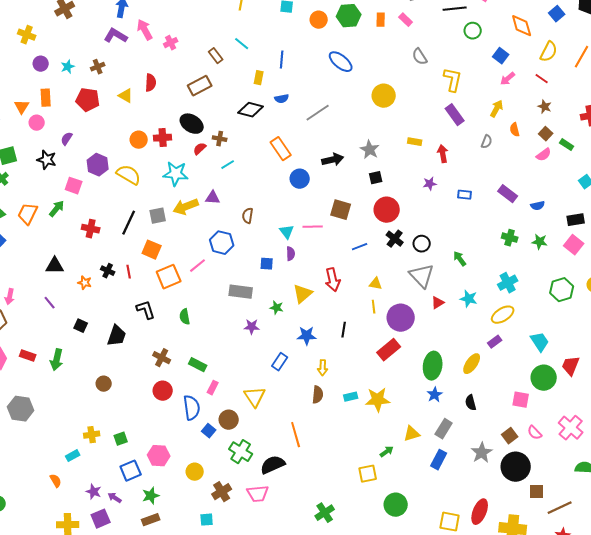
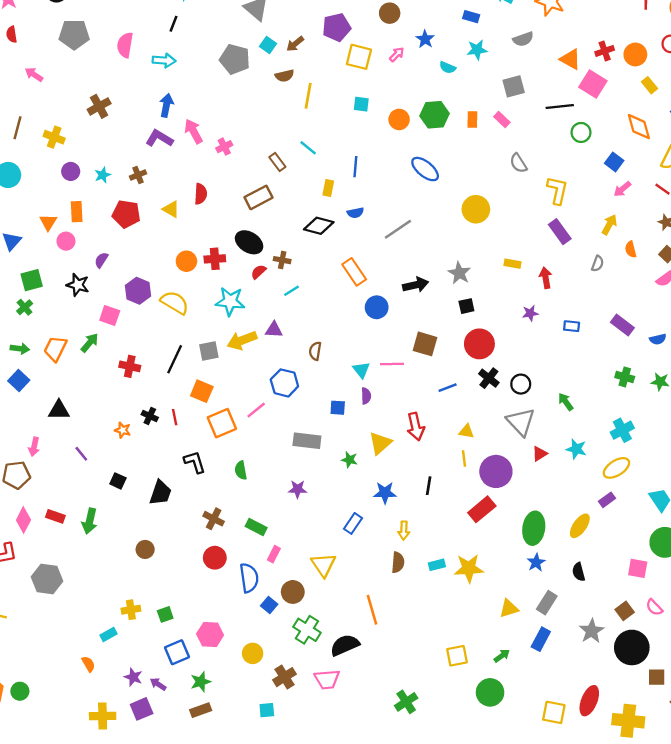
black triangle: (55, 266) -> (59, 410), moved
purple star: (252, 327) -> (297, 489), moved
green arrow: (387, 452) -> (502, 656), moved

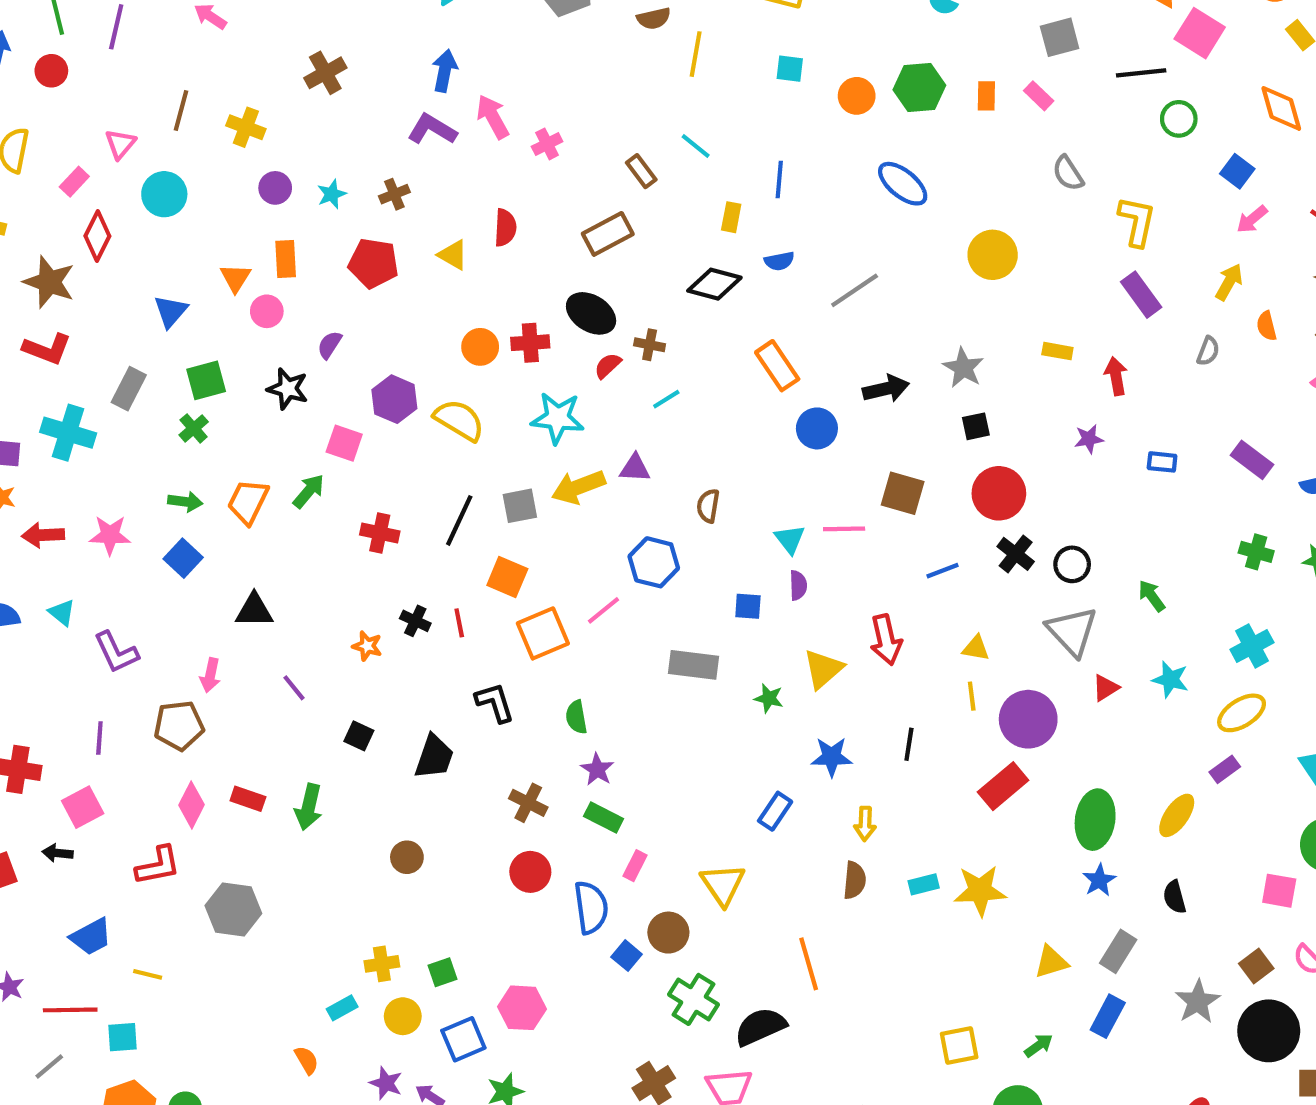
purple star: (297, 489) -> (597, 769), moved, turned 30
yellow circle: (253, 653) -> (403, 1016), moved

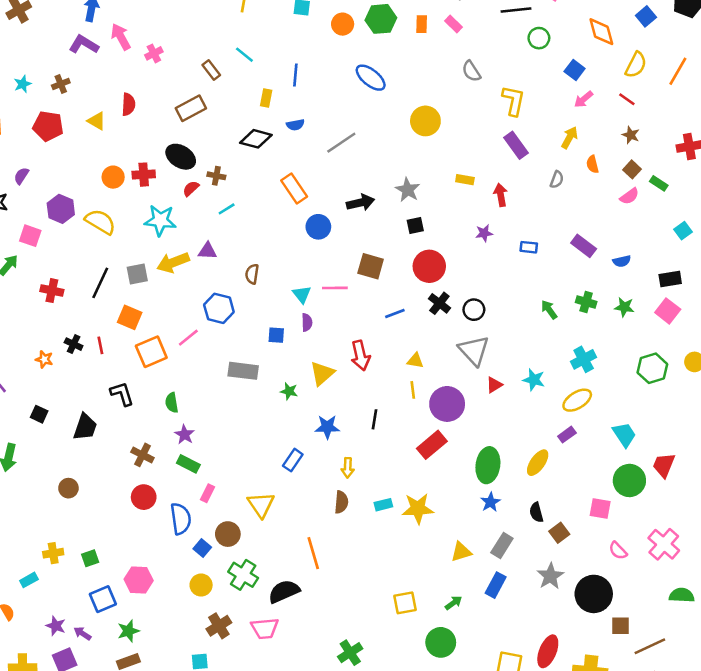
green arrow: (1152, 596) -> (549, 310), moved
brown square: (1256, 966) -> (559, 533), moved
yellow circle: (403, 1016) -> (201, 585), moved

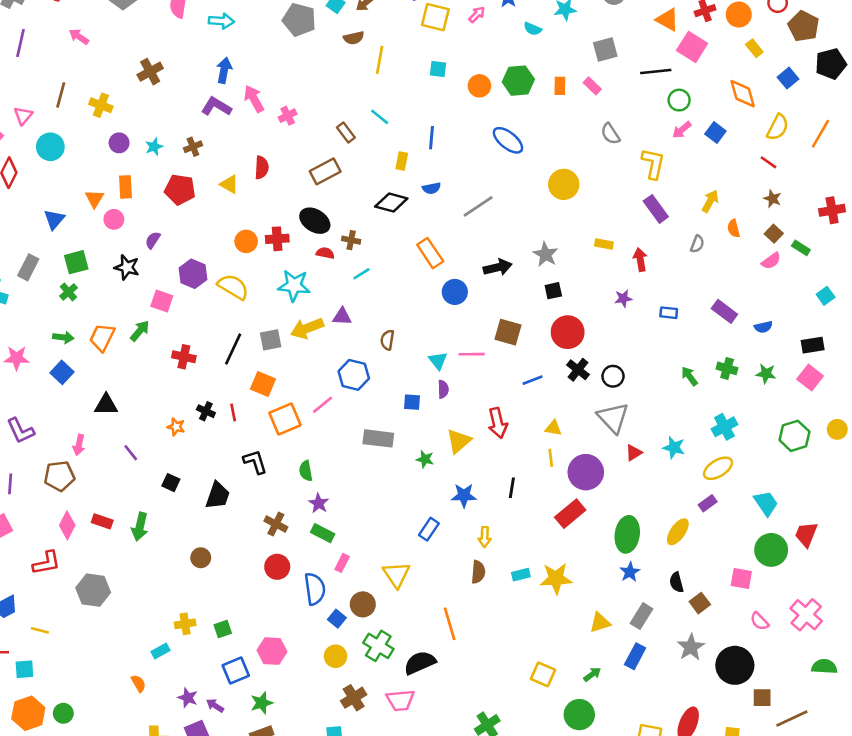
pink arrow: (584, 99) -> (682, 130), moved
red semicircle: (191, 189) -> (325, 253), turned 54
yellow square: (405, 603) -> (543, 674), turned 35

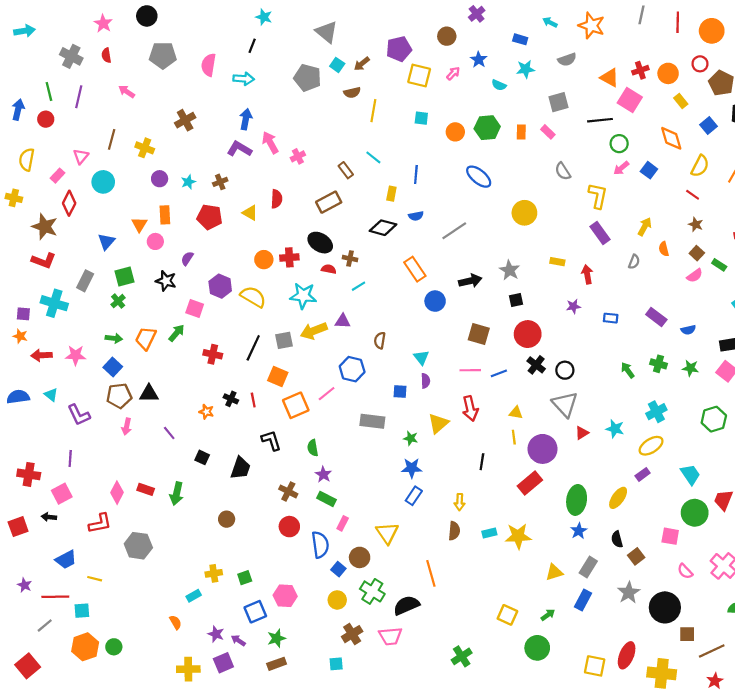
pink line: (472, 354) -> (470, 370), moved
brown pentagon: (59, 476) -> (119, 396), moved
blue star: (464, 495) -> (412, 468), moved

